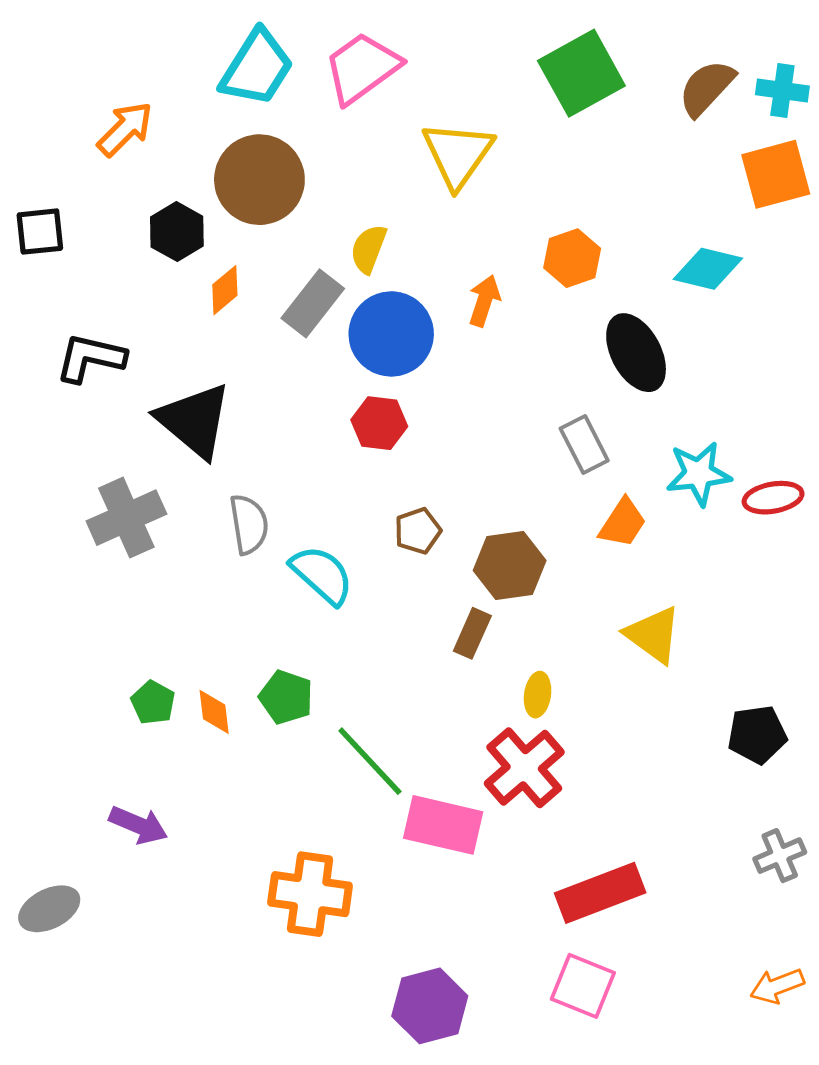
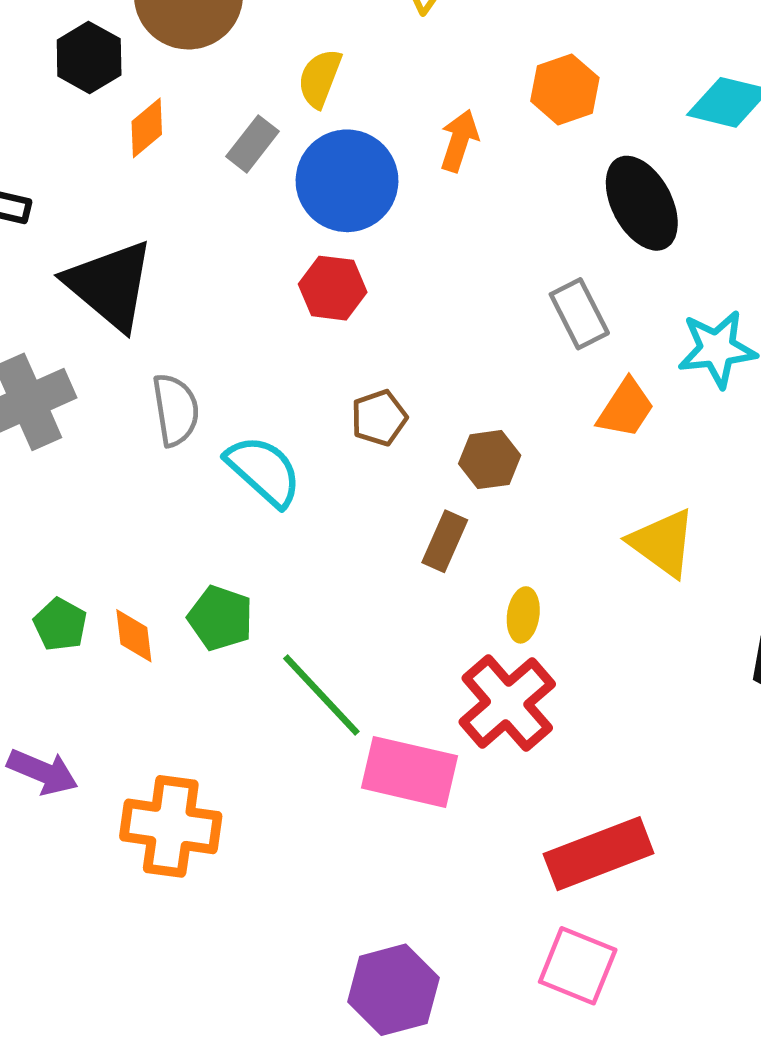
gray rectangle: (313, 303) -> (252, 144), size x0.7
brown hexagon: (510, 565) -> (490, 460), size x0.7
orange cross: (310, 894) -> (171, 826), moved

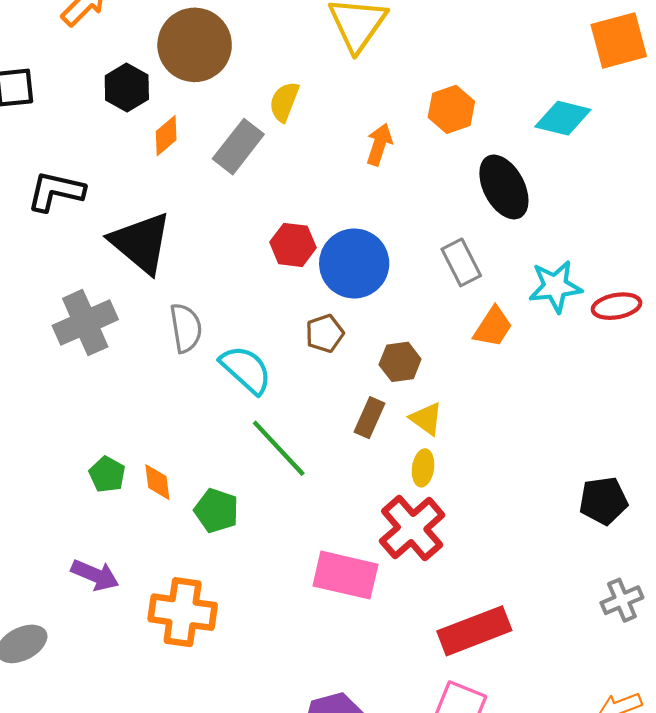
gray rectangle: (252, 144) -> (238, 147), size x1.4
blue circle: (347, 181) -> (354, 263), moved
yellow triangle: (663, 543) -> (426, 419), moved, size x0.7
green pentagon: (220, 618) -> (216, 511), moved
green line: (321, 695) -> (279, 448), moved

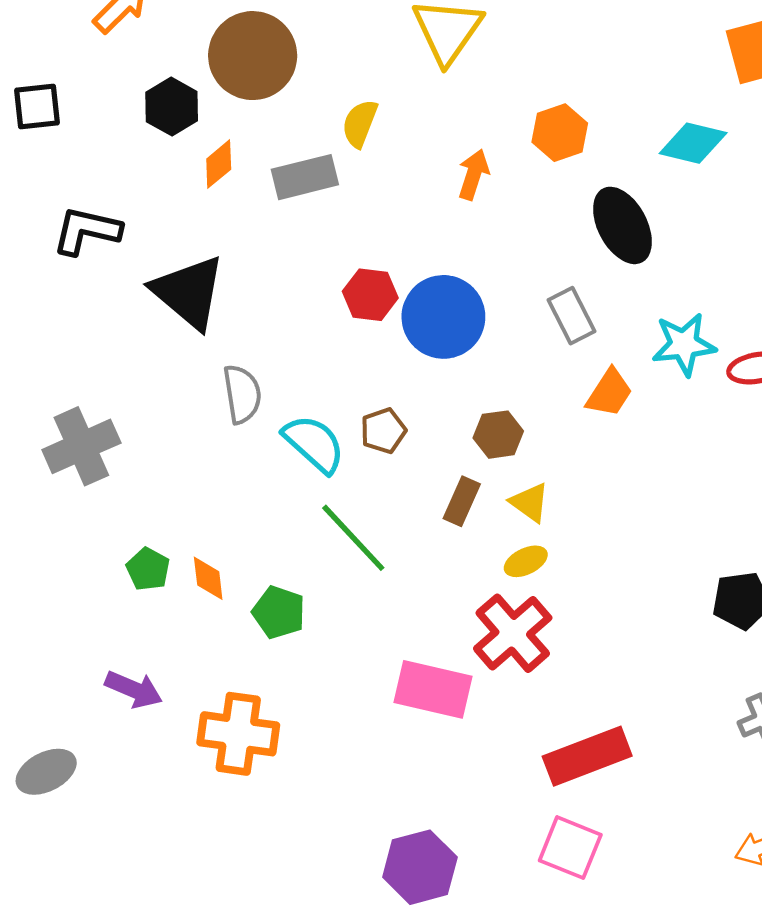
gray rectangle: (238, 147) -> (305, 177), turned 38
gray cross: (85, 323) -> (81, 446), moved
brown pentagon: (325, 333) -> (383, 431), moved
yellow ellipse: (423, 468) -> (526, 561), turned 56

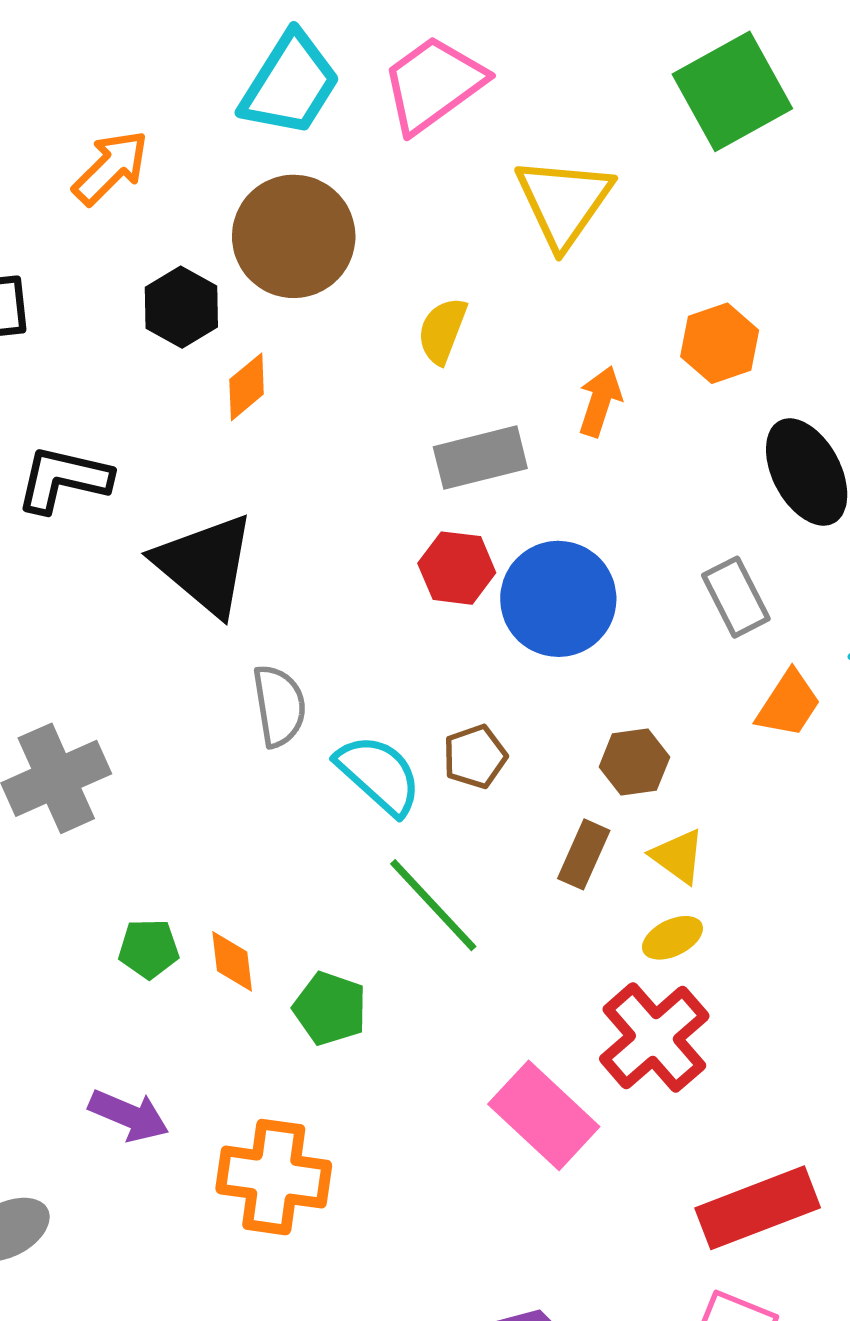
gray rectangle: (305, 177) -> (480, 458), moved
green pentagon: (148, 569) -> (149, 949), turned -30
pink rectangle: (433, 689) -> (544, 1115), turned 30

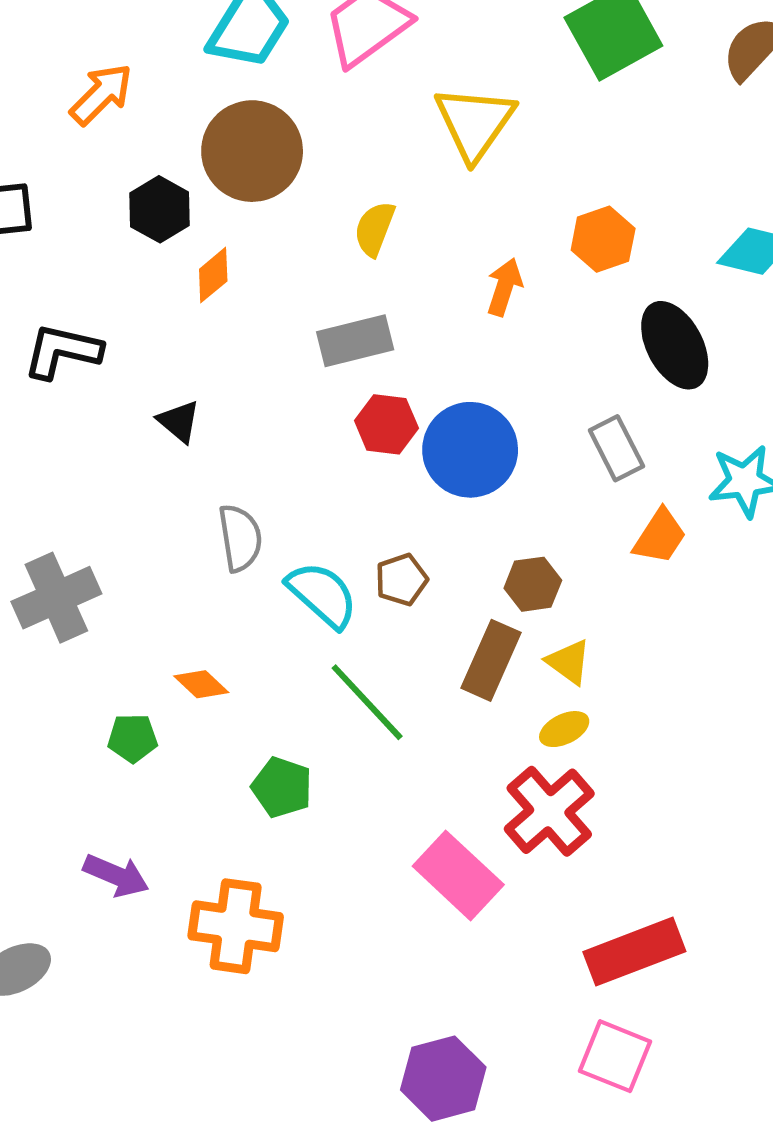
gray rectangle: (480, 458) -> (355, 341), moved
black triangle: (205, 564) -> (179, 421), size x0.5
brown rectangle: (584, 854) -> (491, 660), size x1.4
orange diamond: (232, 961) -> (201, 684), moved, turned -40

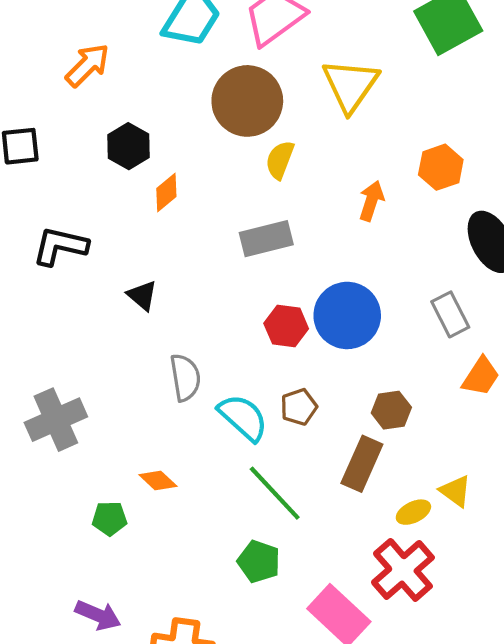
brown circle: (252, 151) -> (247, 101), moved
red hexagon: (386, 424) -> (286, 326), moved
yellow triangle: (569, 662) -> (455, 491), moved
green pentagon: (282, 787) -> (259, 562), moved

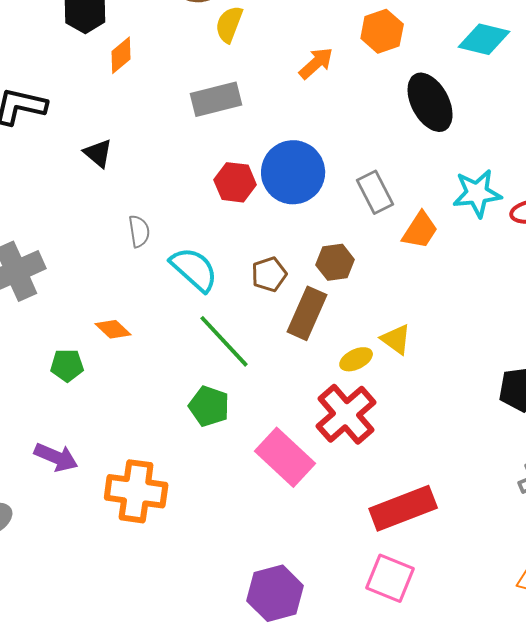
orange arrow: (371, 201) -> (316, 63), turned 30
gray rectangle: (450, 314) -> (375, 192), moved
gray semicircle: (185, 378) -> (139, 231), size x0.7
brown pentagon: (299, 407) -> (269, 274), moved

